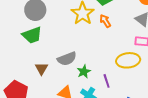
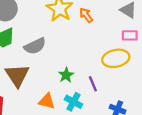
gray semicircle: (67, 59) -> (35, 46), moved
brown triangle: (41, 69) -> (17, 75), size x1.6

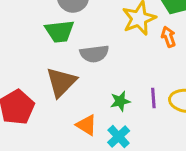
purple line: (93, 84) -> (153, 98), moved

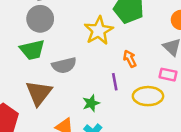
orange arrow: (168, 37) -> (130, 59), moved
purple line: (153, 98) -> (115, 82), moved

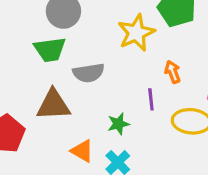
brown triangle: (39, 93) -> (53, 105), turned 44

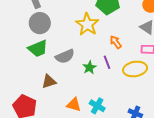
brown triangle: (53, 105) -> (49, 81), size x0.7
green star: (118, 124) -> (89, 67), moved

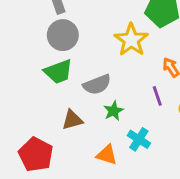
green star: (89, 67) -> (114, 111), moved
cyan cross: (97, 106) -> (139, 139), moved

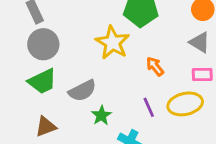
purple line: (157, 96) -> (149, 107), moved
brown triangle: (72, 120) -> (46, 127), moved

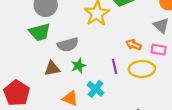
orange arrow: (155, 66) -> (134, 45), moved, turned -40
brown triangle: (46, 127) -> (52, 68), moved

